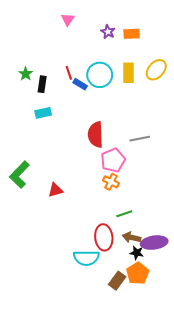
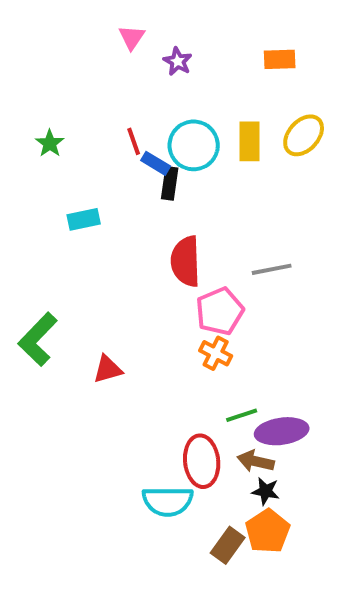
purple star: (108, 32) -> (178, 61), moved
orange rectangle: (132, 34) -> (280, 59), moved
black rectangle: (42, 84) -> (170, 183), moved
purple ellipse: (154, 243) -> (282, 431), moved

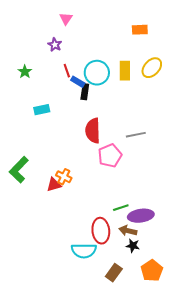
purple star: (178, 61) -> (55, 45), moved
orange cross: (216, 353) -> (64, 177), moved
orange pentagon: (268, 531) -> (152, 271), moved

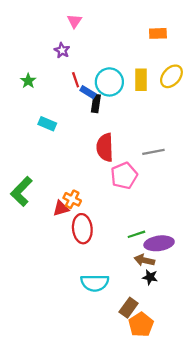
cyan rectangle: (42, 110) -> (47, 124), turned 35
red ellipse: (101, 231) -> (82, 229), moved
orange pentagon: (152, 271) -> (141, 325), moved

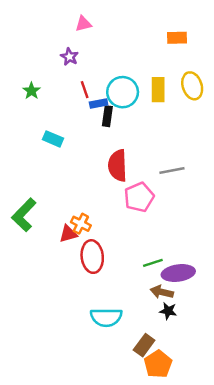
pink triangle: (74, 21) -> (83, 24), turned 42
yellow ellipse: (171, 76) -> (192, 86), turned -60
blue rectangle: (88, 92) -> (99, 104), turned -42

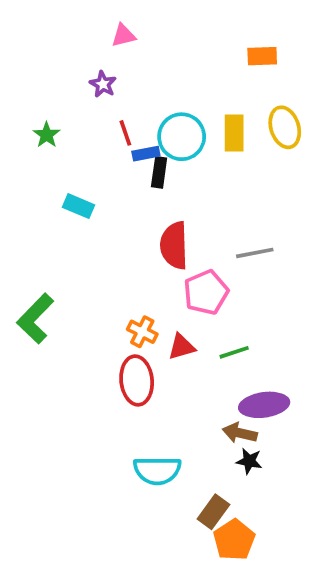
orange cross: (81, 224) -> (142, 332), moved
red triangle: (68, 234) -> (182, 347), moved
green line: (153, 263) -> (234, 352), moved

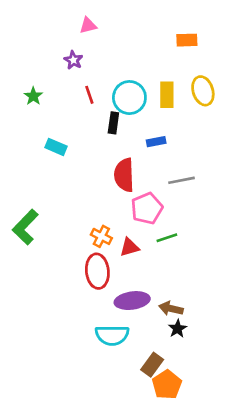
blue rectangle: (146, 154) -> (156, 142), moved
green line: (234, 352) -> (167, 238), moved
purple ellipse: (264, 405) -> (132, 301), moved
black star: (249, 461) -> (178, 329), turned 30

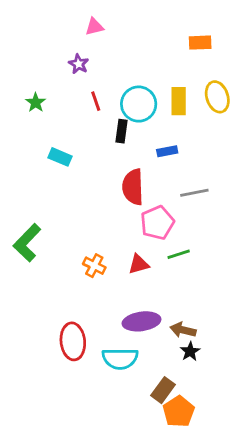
orange cross: (101, 236) -> (94, 266), moved
red ellipse: (97, 271) -> (73, 341), moved

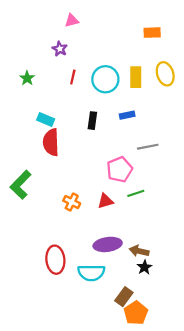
red line: (96, 101) -> (73, 77), turned 32
black rectangle: (121, 131) -> (92, 121), moved
red semicircle: (133, 187) -> (51, 142), moved

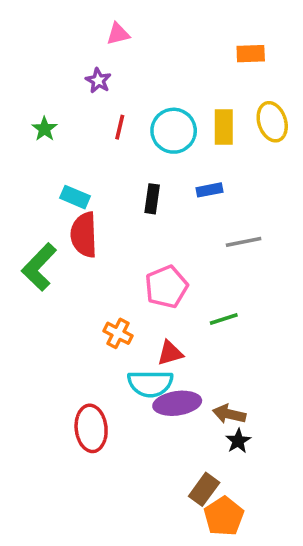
pink pentagon: (120, 169) -> (166, 287), moved
green L-shape: (21, 185) -> (39, 267), moved
red triangle: (105, 201) -> (170, 353), moved
cyan semicircle: (91, 273) -> (150, 384), moved

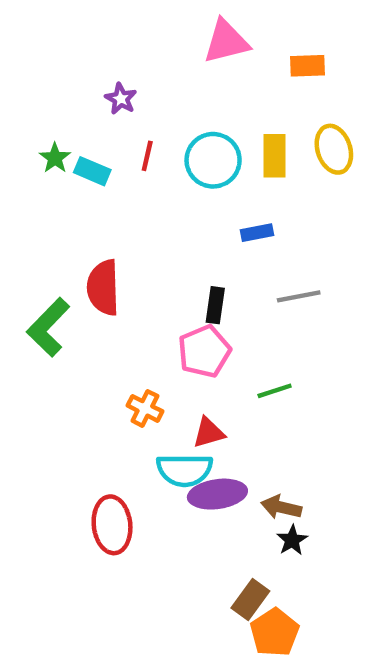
pink triangle: (118, 34) -> (226, 42), moved, size x1.6
cyan rectangle: (75, 197) -> (92, 171), moved
black rectangle: (152, 199) -> (215, 305), moved

